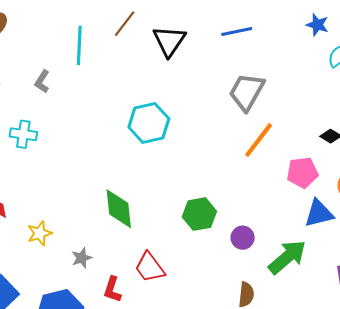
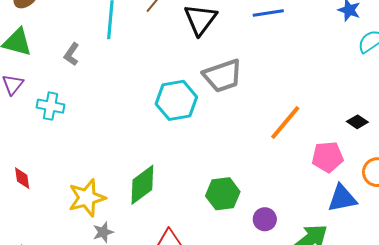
gray trapezoid: (247, 92) -> (222, 76), moved, turned -141
green diamond: (119, 209) -> (142, 185), turned 57
yellow star: (40, 233) -> (87, 198), moved, size x1.5

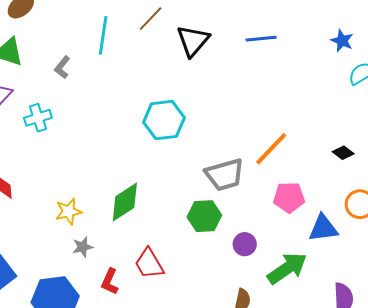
gray trapezoid: (222, 76) -> (225, 175), moved
cyan cross: (50, 106) -> (38, 118), turned -32
pink pentagon: (328, 157) -> (289, 197), moved
yellow star: (87, 198) -> (69, 212), size x0.7

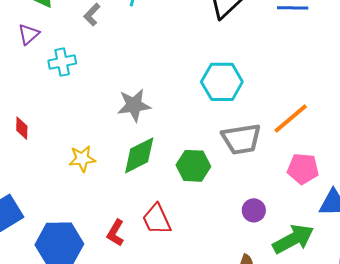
cyan hexagon: (164, 120) -> (222, 82), moved
green hexagon: (204, 216) -> (193, 166), moved
gray star: (83, 247) -> (134, 105), moved, size x1.6

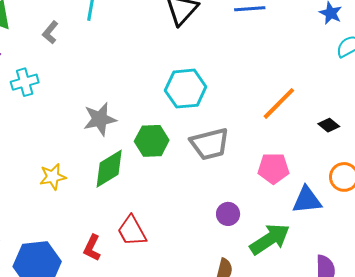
orange line: (291, 119) -> (279, 103), moved
green hexagon: (193, 166) -> (152, 141), moved

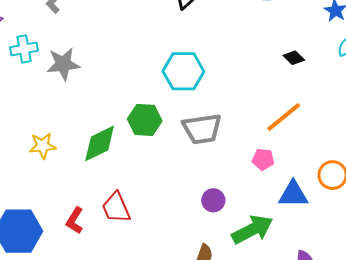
orange line: (279, 103) -> (284, 117), moved
gray star: (100, 119) -> (63, 64), moved
black diamond: (329, 125) -> (294, 58), moved
pink pentagon: (273, 168) -> (263, 159), size x0.7

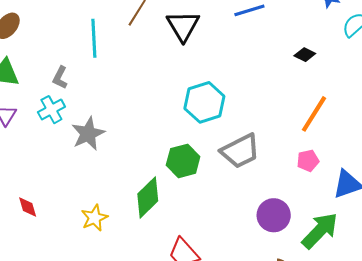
cyan cross: (24, 49) -> (51, 110), moved
purple circle: (213, 200) -> (274, 215), size x1.4

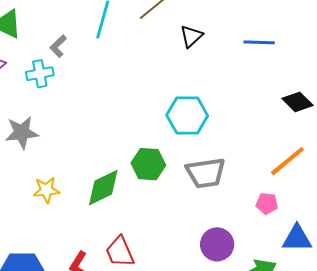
black triangle: (183, 26) -> (191, 36), size x0.7
black diamond: (305, 55) -> (298, 102), size x1.4
gray star: (88, 134) -> (22, 133), moved

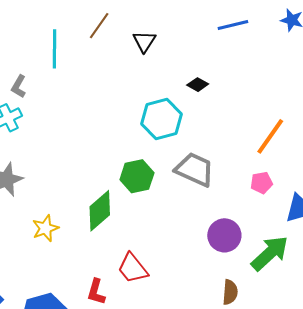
blue line: (259, 42) -> (233, 25), moved
black diamond: (298, 102) -> (198, 85), moved, size x0.7
gray trapezoid: (206, 173) -> (195, 169), turned -132

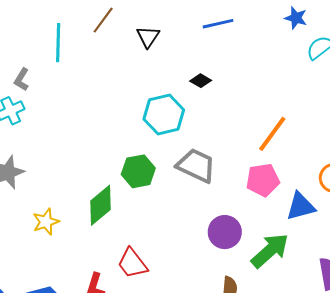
blue line: (233, 25) -> (218, 24), moved
pink pentagon: (262, 183) -> (263, 180), size x1.5

